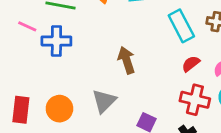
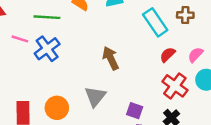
blue cross: (56, 41) -> (47, 49), turned -30
red cross: (195, 100) -> (175, 86), turned 30

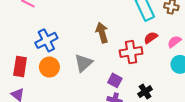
blue cross: (47, 49) -> (46, 40), moved
red cross: (175, 86) -> (131, 52), moved, turned 35

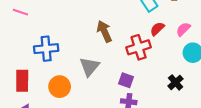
blue cross: (46, 40) -> (46, 49), turned 30
orange circle: (49, 67) -> (60, 87), moved
black cross: (145, 92) -> (176, 82), moved

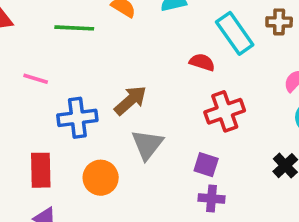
pink line: (20, 12) -> (36, 79), moved
red semicircle: (157, 29) -> (202, 62), moved, turned 63
brown arrow: (104, 31) -> (130, 100), moved, turned 75

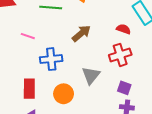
brown arrow: (130, 100) -> (81, 33), moved
red cross: (225, 111) -> (120, 55), moved

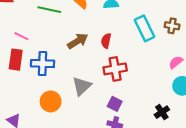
red semicircle: (124, 29) -> (106, 41), moved, turned -104
red rectangle: (29, 89) -> (16, 60), moved

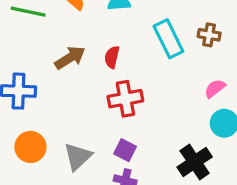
gray triangle: (82, 86) -> (78, 157), moved
black cross: (162, 112) -> (195, 162), size x1.5

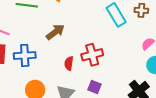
red semicircle: (112, 57) -> (69, 63), moved

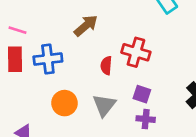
red cross: (92, 55) -> (136, 52), turned 35

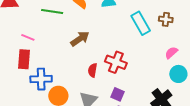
blue cross: (48, 59) -> (41, 79), moved

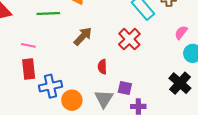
red cross: (116, 62) -> (129, 39), moved, turned 35
purple square: (117, 94) -> (125, 88), moved

